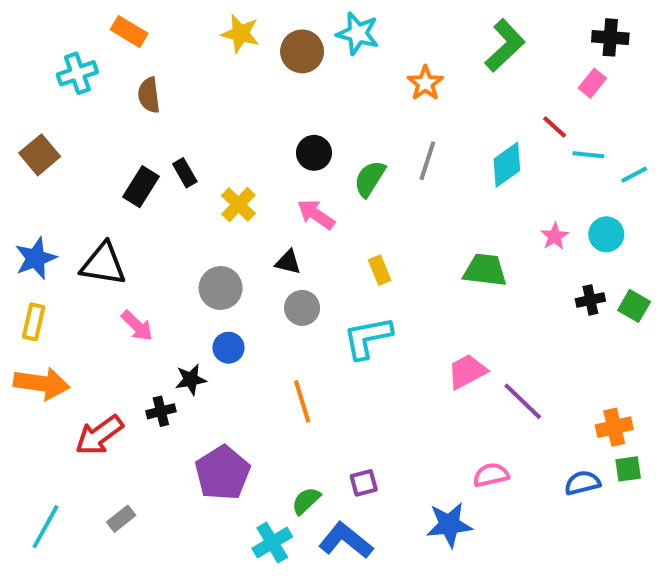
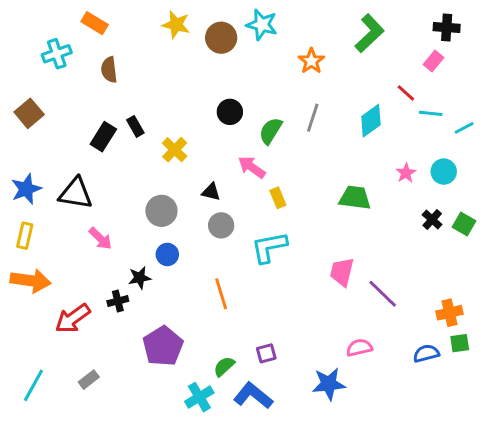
pink arrow: (316, 214) -> (252, 167), moved
black cross: (590, 300) -> (432, 220), turned -36
pink trapezoid: (467, 372) -> (342, 272), turned -48

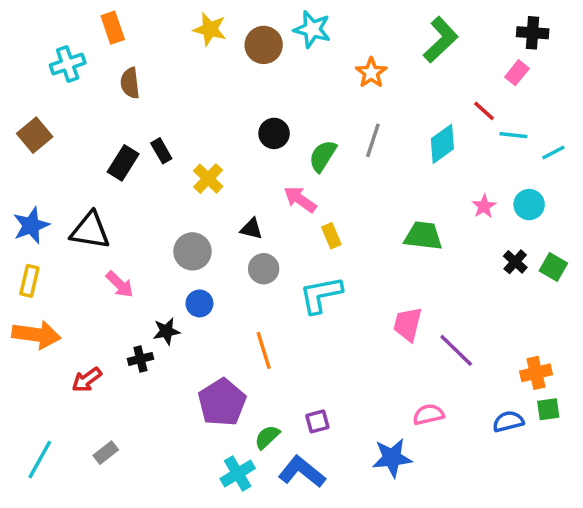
orange rectangle: (95, 23) -> (113, 28), turned 40
red arrow: (73, 318) -> (87, 380), size x0.7
purple pentagon: (163, 346) -> (222, 402), moved

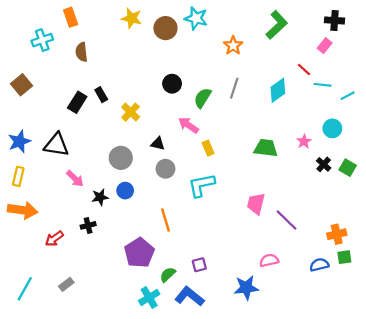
pink star: (484, 206) -> (304, 142), moved
black star: (166, 331) -> (100, 197), moved

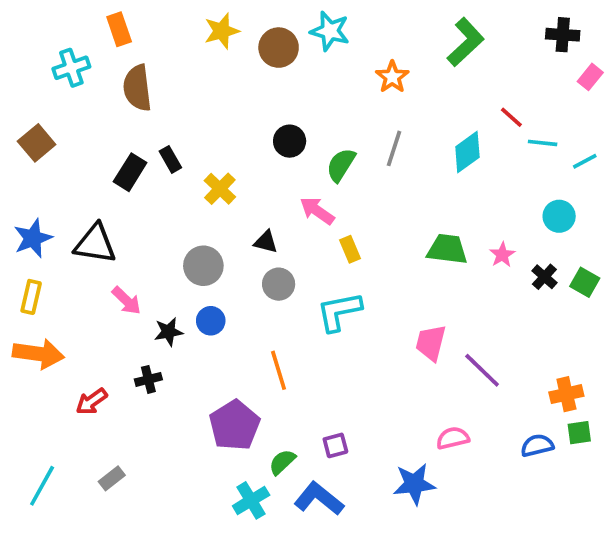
yellow star: (132, 18) -> (222, 31), turned -30
pink rectangle: (325, 46) -> (590, 77), moved
brown semicircle: (82, 52) -> (137, 88), size x1.4
pink star: (304, 142) -> (502, 255), moved

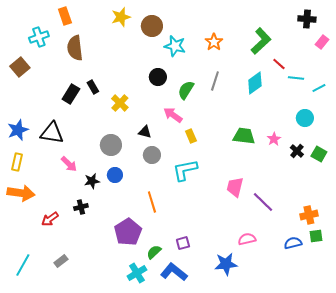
cyan star: (330, 31) -> (175, 46), moved
green L-shape: (466, 42) -> (261, 41), moved
brown square: (37, 143) -> (20, 67), moved

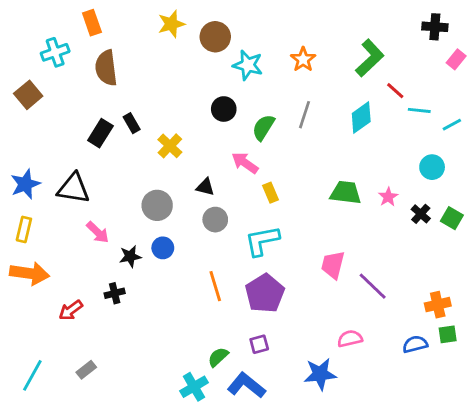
purple pentagon: (128, 232) -> (265, 293), moved

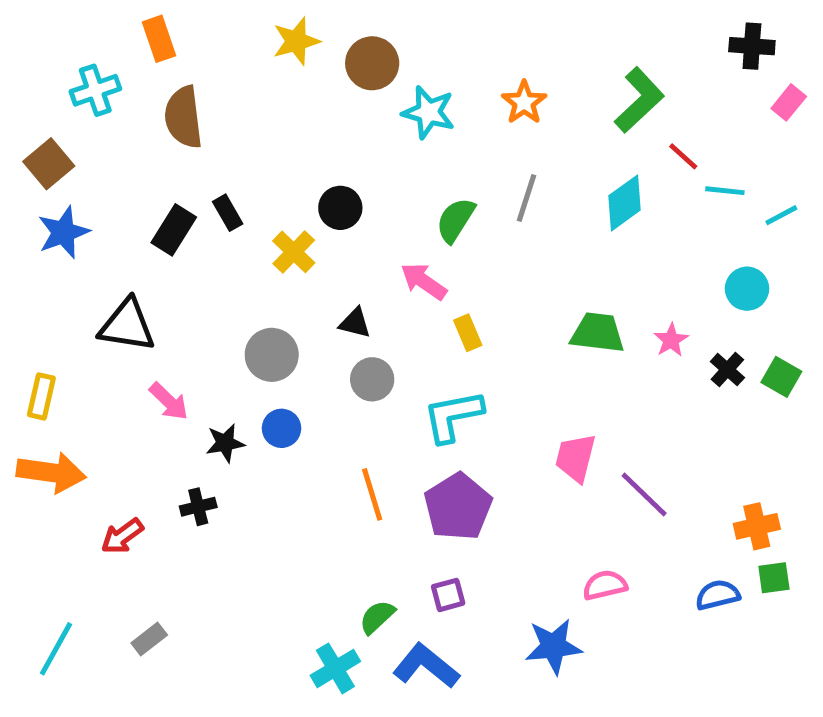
black circle: (224, 109) -> (340, 208), moved
blue star: (25, 184) -> (63, 232), moved

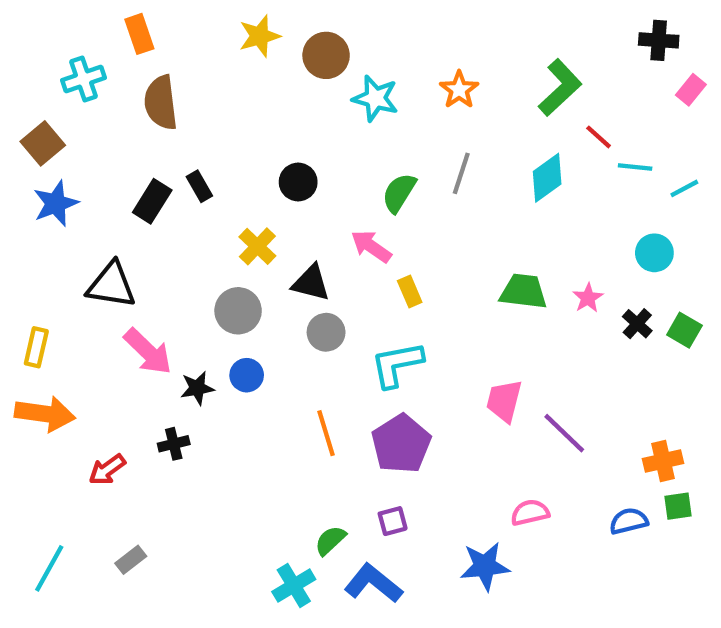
yellow cross: (294, 252) -> (257, 246), moved
black triangle: (355, 323) -> (311, 283), size x1.4
pink arrow: (169, 401) -> (148, 352), size x1.4

